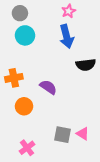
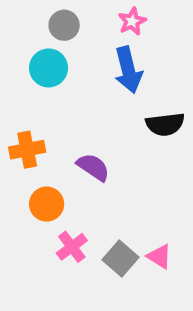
gray circle: (20, 13) -> (64, 25), moved
gray square: (62, 135) -> (120, 258), turned 30
pink cross: (27, 148) -> (72, 247), moved

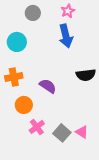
cyan circle: (49, 68) -> (17, 42), moved
black semicircle: (165, 124) -> (86, 75), moved

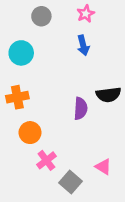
blue arrow: (66, 36) -> (83, 45), size x0.7
purple semicircle: (48, 86) -> (81, 109), moved, turned 60
gray square: (62, 133) -> (70, 182), moved

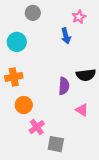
pink star: (86, 14) -> (79, 17), moved
pink triangle: (103, 167) -> (82, 110), moved
gray square: (70, 182) -> (56, 144), turned -30

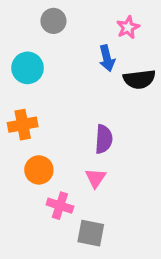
black semicircle: (86, 75) -> (139, 79), moved
pink triangle: (82, 110) -> (96, 178), moved, turned 32
pink cross: (37, 127) -> (60, 206), turned -35

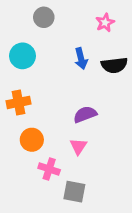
blue arrow: (107, 58) -> (81, 59), moved
purple semicircle: (104, 139) -> (85, 114), turned -115

